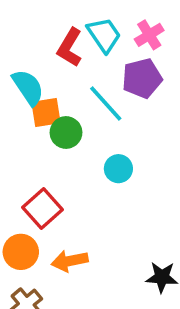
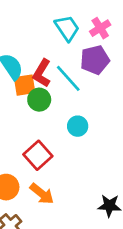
red L-shape: (70, 48) -> (42, 73), moved
red square: (42, 208) -> (38, 155), moved
orange arrow: (70, 261) -> (42, 194), turned -130

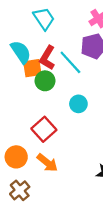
cyan trapezoid: (67, 28) -> (44, 19), moved

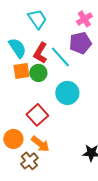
orange square: (32, 68) -> (21, 71), moved
cyan circle: (78, 104) -> (67, 93), size x1.5
brown cross: (20, 190) -> (29, 161), moved

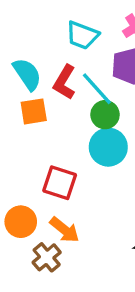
cyan trapezoid: (37, 19) -> (82, 35), moved, turned 145
green circle: (38, 73) -> (105, 115), moved
red square: (37, 115) -> (60, 183), turned -30

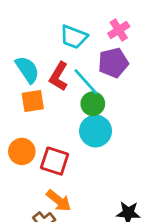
orange circle: (21, 222) -> (22, 151), moved

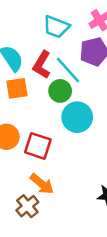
green circle: (93, 104) -> (60, 91), moved

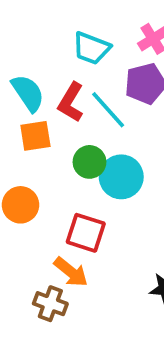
green circle: (60, 91) -> (89, 162), moved
red square: (38, 146) -> (86, 233), moved
brown cross: (27, 206) -> (50, 304), turned -30

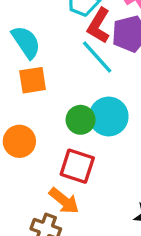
red L-shape: (71, 102) -> (99, 26), moved
green circle: (89, 162) -> (81, 120), moved

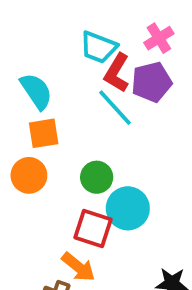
cyan circle: (109, 116) -> (128, 208), moved
orange circle: (19, 141) -> (29, 175), moved

